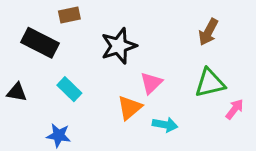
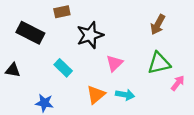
brown rectangle: (69, 15) -> (62, 12), moved
cyan rectangle: (69, 89) -> (63, 68), moved
orange triangle: (130, 108) -> (96, 95), moved

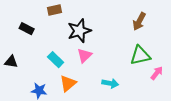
black rectangle: (30, 33) -> (27, 29), size x0.6
pink triangle: (115, 63) -> (84, 55), moved
orange triangle: (96, 95) -> (68, 83), moved

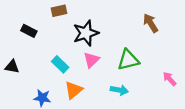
brown arrow: (139, 21) -> (151, 23), turned 120
green triangle: (140, 55) -> (128, 60), moved
pink arrow: (157, 73) -> (170, 79), turned -80

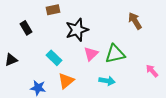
black rectangle: (29, 31) -> (26, 28), turned 32
pink triangle: (91, 60) -> (91, 54), moved
black triangle: (12, 67) -> (11, 60), turned -32

